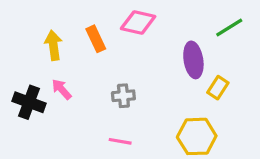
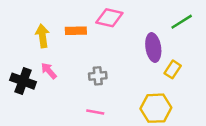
orange rectangle: (96, 39) -> (76, 31), turned -66

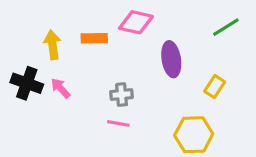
purple ellipse: (153, 48) -> (171, 59), moved
black cross: (23, 81) -> (27, 83), moved
pink line: (95, 112) -> (118, 123), moved

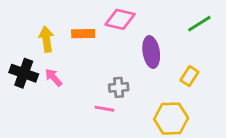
gray cross: (122, 95) -> (119, 87), moved

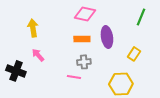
green line: (199, 24) -> (141, 17), turned -36
orange rectangle: (83, 34) -> (82, 39), moved
black cross: (24, 73) -> (16, 71), moved

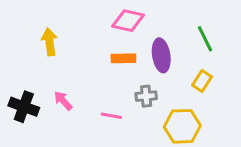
green line: (141, 17) -> (205, 39), moved, turned -48
pink arrow: (38, 55) -> (63, 101), moved
gray cross: (84, 62) -> (146, 96), moved

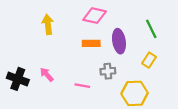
yellow arrow: (49, 42) -> (48, 24), moved

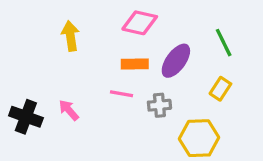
purple ellipse: (119, 41) -> (176, 61), turned 45
pink line: (82, 86) -> (122, 94), moved

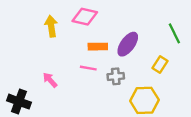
pink diamond: (140, 23) -> (85, 17), moved
green line: (224, 43) -> (174, 33), moved
black cross: (26, 117) -> (19, 102), moved

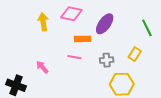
purple ellipse: (128, 44) -> (105, 24), moved
gray cross: (116, 76) -> (107, 60), moved

